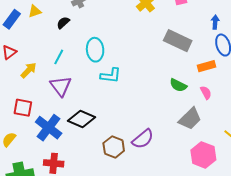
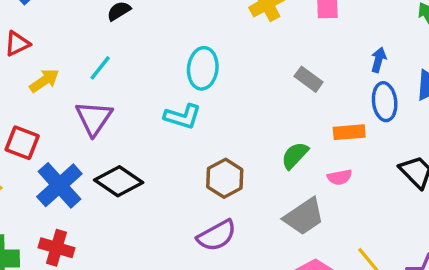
gray rectangle: (178, 41) -> (309, 79), size x0.6
cyan ellipse: (95, 50) -> (203, 68), moved
green semicircle: (178, 85) -> (295, 155), turned 96
pink semicircle: (206, 93) -> (340, 177), turned 96
brown hexagon: (114, 147) -> (225, 178), moved

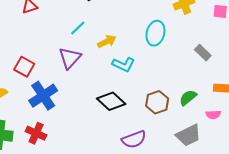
cyan ellipse: (203, 68) -> (155, 33), moved
yellow arrow: (44, 81) -> (107, 41), moved
brown hexagon: (225, 178) -> (157, 102), moved
black diamond: (119, 181) -> (111, 101), moved

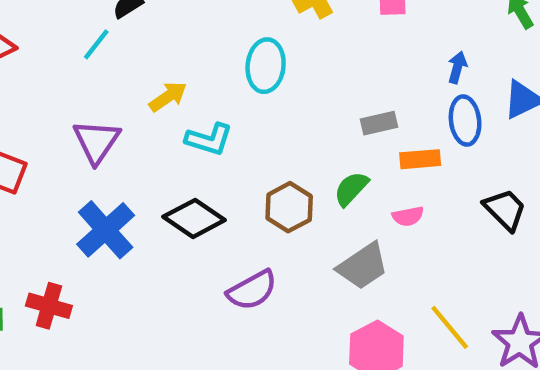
cyan line: (78, 28) -> (96, 44), moved
gray rectangle: (203, 53) -> (379, 123), moved, turned -49
blue cross: (43, 96) -> (106, 230), moved

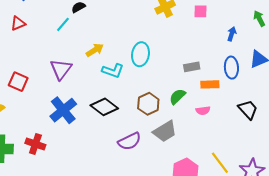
cyan ellipse: (266, 66) -> (140, 54), moved
blue arrow: (457, 67) -> (232, 34), moved
gray trapezoid: (363, 266) -> (165, 131), moved

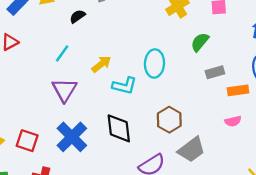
cyan line: (63, 24) -> (62, 53), moved
red square: (18, 82) -> (27, 141), moved
green semicircle: (177, 97) -> (200, 42), moved
black diamond: (104, 107) -> (119, 128), turned 52

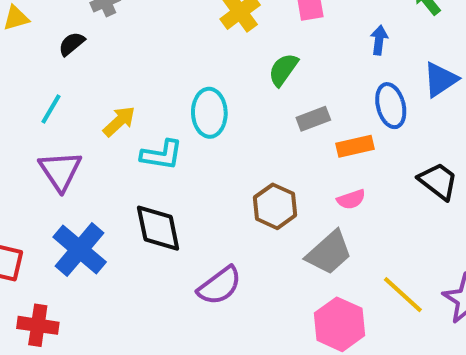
brown hexagon: (169, 120) -> (275, 206), moved
gray trapezoid: (191, 150) -> (329, 253), moved

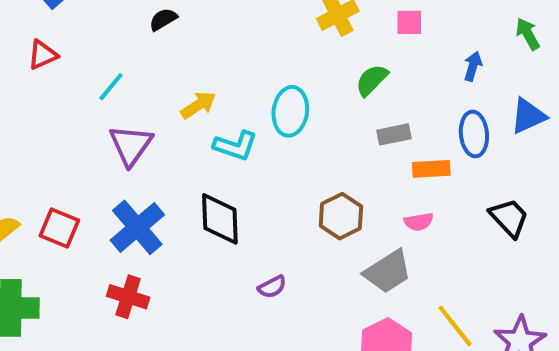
cyan line: (51, 109) -> (111, 87), moved
purple semicircle: (220, 286) -> (272, 287), size x0.6
red cross: (38, 325) -> (128, 297), moved

